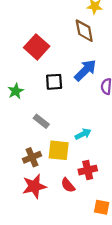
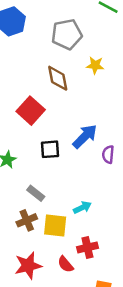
brown diamond: (84, 31) -> (58, 78), moved
brown cross: (32, 157) -> (27, 220), moved

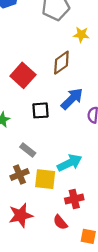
brown diamond: (58, 78) -> (61, 63), moved, turned 65
cyan arrow: (82, 207) -> (70, 163), size x1.5
red semicircle: (66, 264) -> (60, 222), moved

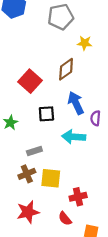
blue arrow: (72, 99) -> (76, 103), turned -70
gray rectangle: (28, 150) -> (34, 151), turned -56
cyan arrow: (70, 163) -> (74, 137), moved, turned -150

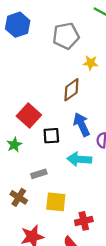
red square: (30, 81) -> (29, 116), moved
brown cross: (27, 174) -> (19, 197), moved, turned -35

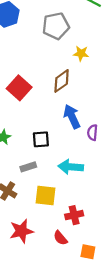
red square: (29, 116) -> (19, 88), moved
black square: (51, 136) -> (41, 139), moved
cyan arrow: (79, 159) -> (71, 167), moved

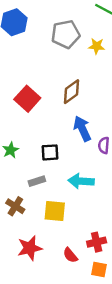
yellow star: (81, 53) -> (97, 46), moved
red cross: (74, 215) -> (97, 242), moved

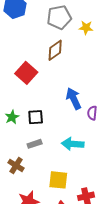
brown diamond: (71, 92) -> (55, 50), moved
black square: (50, 152) -> (36, 117), moved
yellow square: (55, 211) -> (58, 180), moved

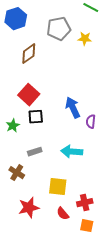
brown diamond: (55, 50) -> (29, 54), moved
red square: (26, 73) -> (29, 95), moved
black square: (36, 117) -> (36, 117), moved

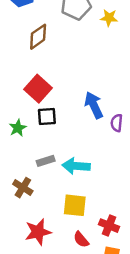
cyan arrow: (72, 152) -> (76, 166), moved
red cross: (85, 203) -> (109, 226), turned 35

